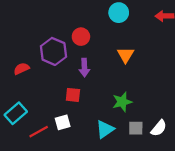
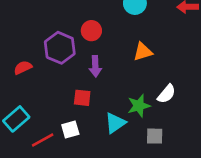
orange triangle: (126, 55) -> (143, 52), turned 42
white semicircle: (159, 128) -> (167, 94), moved
cyan triangle: (105, 129) -> (115, 123), moved

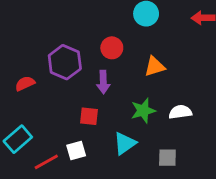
red circle: (91, 31) -> (112, 48), moved
white semicircle: (167, 94) -> (180, 112), turned -138
green star: (139, 106) -> (143, 111), moved

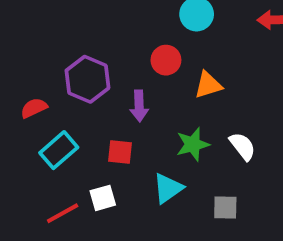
red circle: (112, 48) -> (166, 60), moved
white semicircle: (180, 112) -> (243, 146), turned 60
cyan rectangle: (18, 139) -> (59, 150), moved

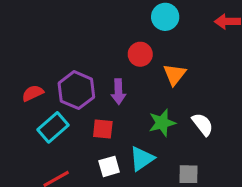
purple hexagon: (87, 79) -> (76, 90), moved
orange triangle: (208, 85) -> (175, 74), turned -35
white square: (103, 198) -> (109, 166), moved

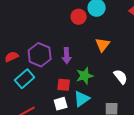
red circle: (140, 54) -> (79, 17), moved
green star: (162, 123) -> (85, 76), moved
red square: (103, 129) -> (64, 85), moved

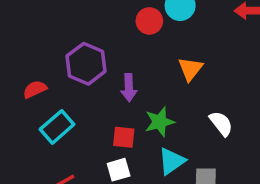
purple hexagon: (40, 55) -> (86, 64), moved
cyan triangle: (82, 99) -> (172, 161), moved

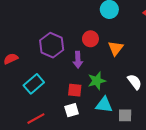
red circle: (149, 21) -> (90, 39), moved
red semicircle: (35, 89) -> (11, 59), moved
cyan triangle: (172, 161) -> (104, 105), turned 42

